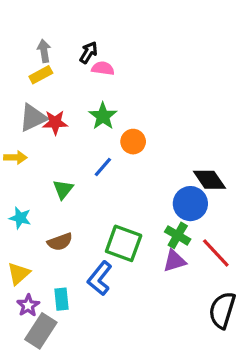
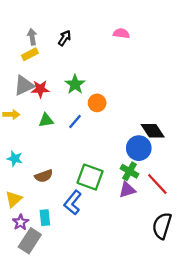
pink semicircle: (103, 68) -> (121, 33), moved
green triangle: (63, 189) -> (46, 120), moved, turned 42

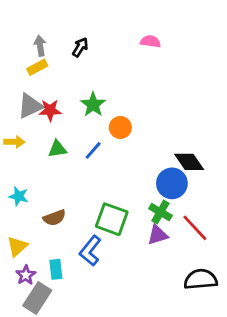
black semicircle: (162, 226) -> (201, 279), turned 68

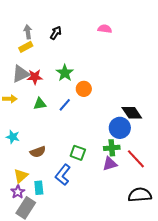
green cross: (160, 212) -> (112, 148), turned -35
green square: (112, 219) -> (78, 153), size x0.7
yellow triangle: (17, 246) -> (21, 176), moved

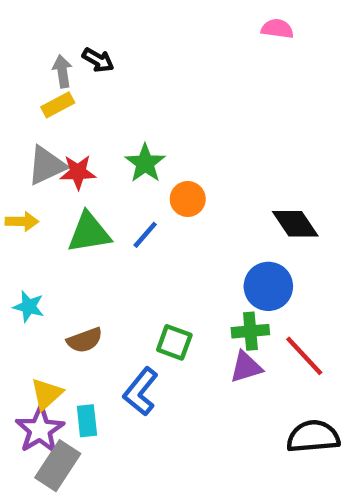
pink semicircle: (105, 29) -> (277, 29), moved
black arrow: (56, 33) -> (98, 60), moved, turned 88
green triangle: (40, 104) -> (89, 233), size x1.5
black diamond: (132, 113) -> (295, 224), moved
purple star: (18, 192) -> (40, 430), size x1.5

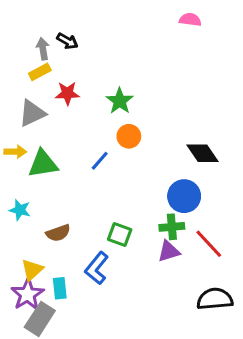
green star: (145, 163) -> (120, 101), moved
red star: (78, 172) -> (67, 93), moved
green triangle: (89, 233) -> (43, 164), moved

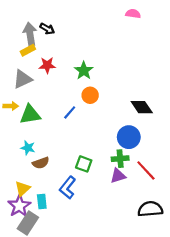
gray arrow: (43, 49) -> (30, 34), size x1.5
cyan star: (20, 210) -> (28, 148), moved

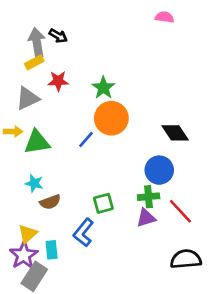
orange circle: (90, 95) -> (111, 118), size x1.6
green square: (84, 164) -> (103, 203), turned -35

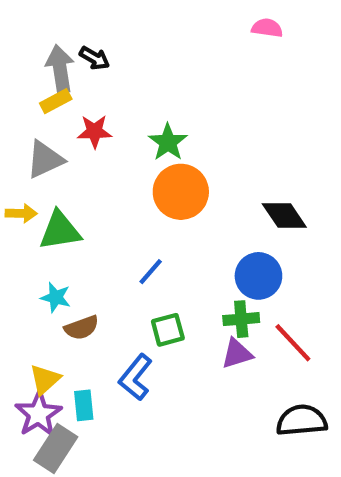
blue line: (86, 139) -> (151, 272), moved

